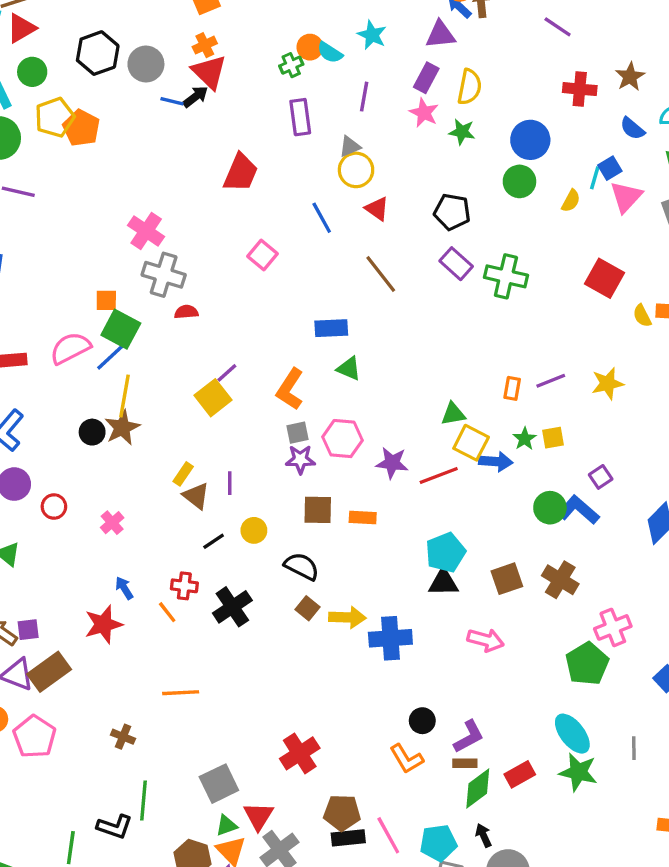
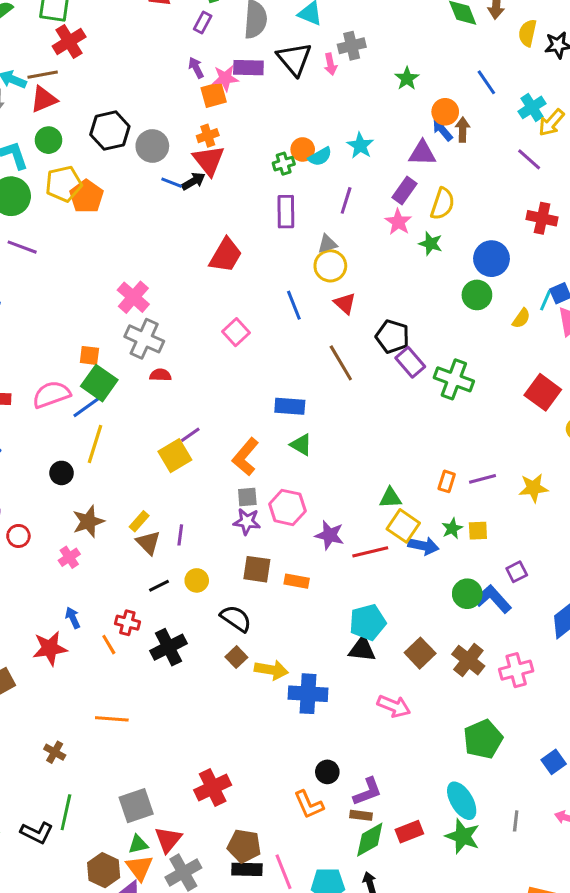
cyan semicircle: (330, 53) -> (320, 157), turned -70
black pentagon: (452, 212) -> (392, 337), moved
brown star: (122, 428) -> (88, 522), moved
brown square: (507, 579) -> (420, 653), turned -32
pink cross: (613, 627) -> (516, 670), moved

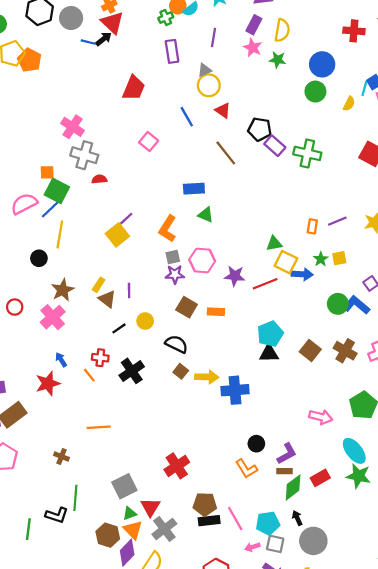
pink cross: (69, 557) -> (53, 317), size x1.6
brown square: (257, 569) -> (187, 307), turned 30
pink arrow: (394, 706) -> (321, 417), moved

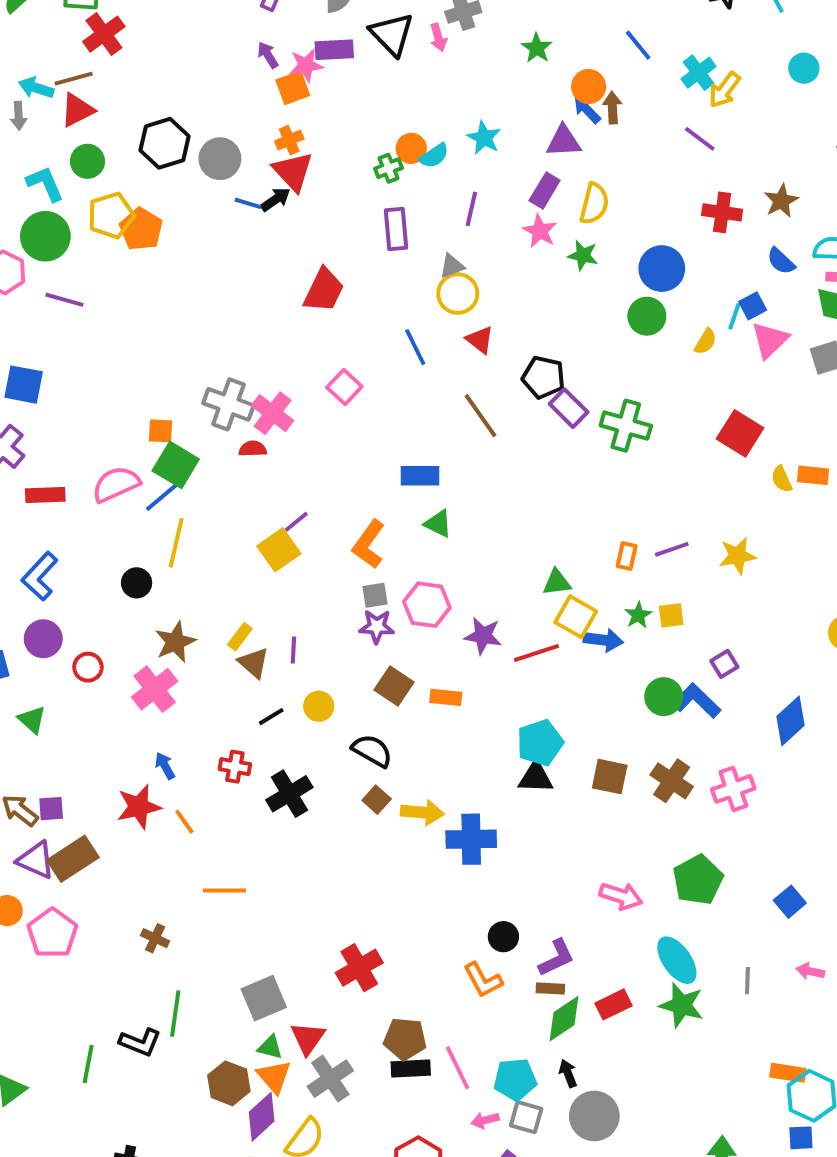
pink cross: (72, 127) -> (273, 413), moved
brown square: (310, 350) -> (610, 777), turned -30
orange line: (89, 375) -> (184, 822), moved
green triangle: (130, 514) -> (270, 1047), turned 32

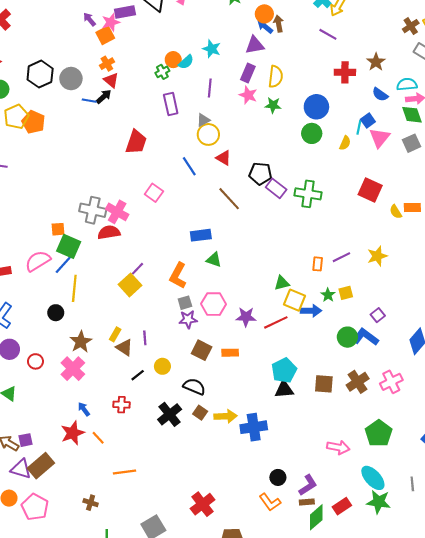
red triangle: (293, 171) -> (111, 80), size x0.7
red semicircle: (253, 449) -> (109, 232), size x1.5
brown cross: (672, 781) -> (358, 382), turned 30
black cross: (289, 794) -> (170, 414), moved

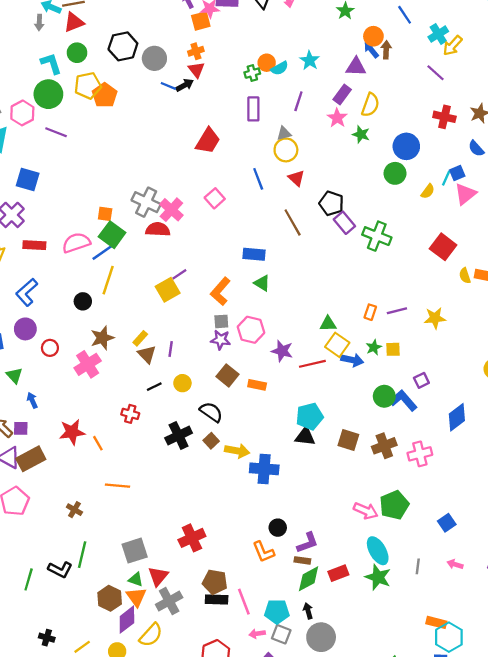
blue arrow: (84, 409) -> (32, 400), moved
pink arrow: (338, 447) -> (366, 511), moved

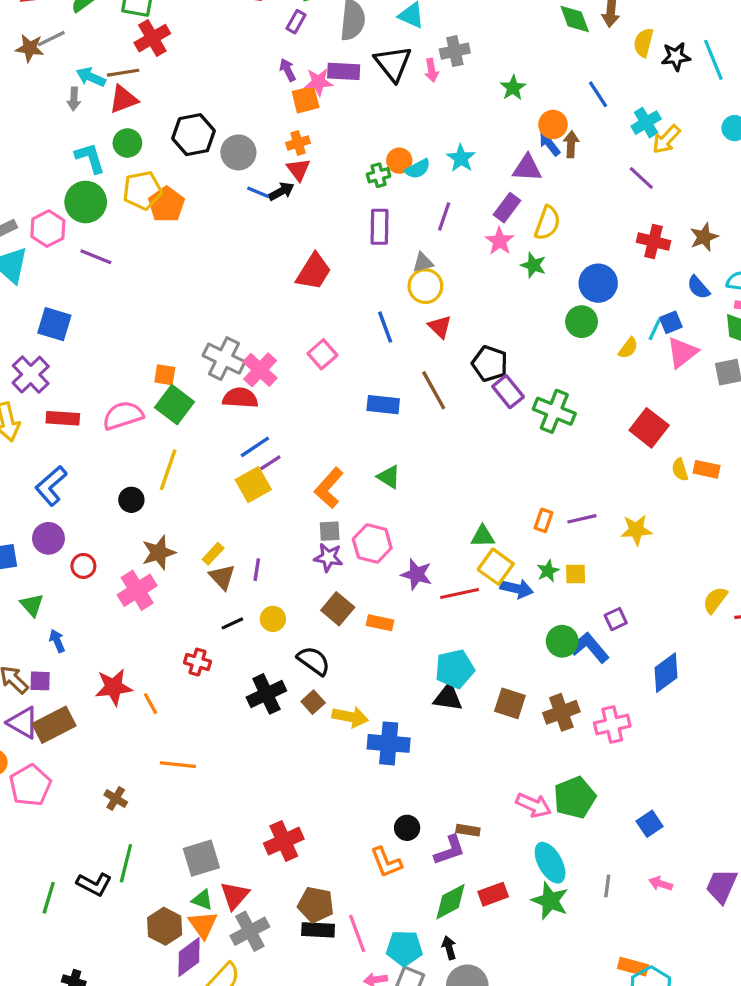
blue line: (102, 253) -> (255, 447), moved
blue rectangle: (254, 254) -> (383, 405), moved
brown rectangle: (302, 560) -> (468, 830), moved

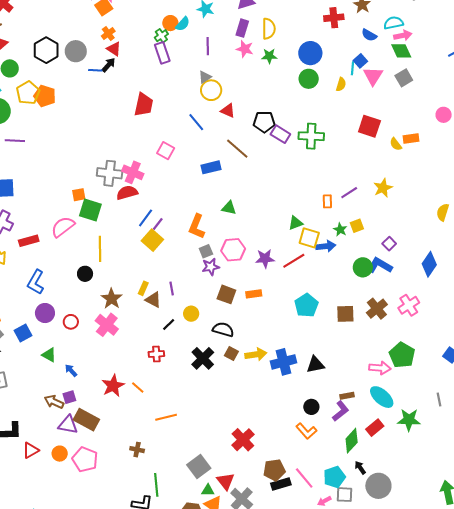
purple rectangle: (379, 227) -> (162, 53), moved
black triangle: (448, 697) -> (315, 365), moved
brown rectangle: (54, 725) -> (86, 420), turned 75
cyan ellipse: (550, 863) -> (382, 397), moved

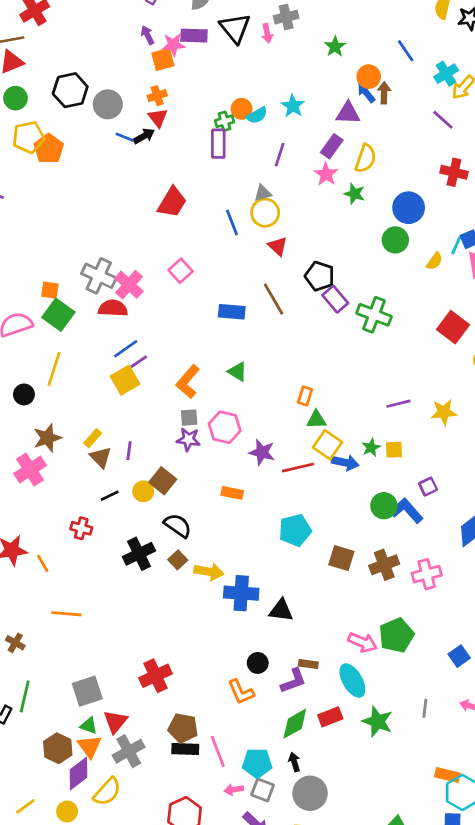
blue line: (196, 122) -> (232, 223), moved
orange rectangle: (327, 201) -> (305, 396), moved
brown square: (226, 294) -> (163, 481), moved

